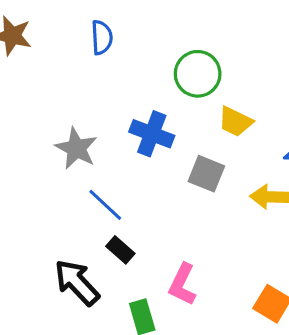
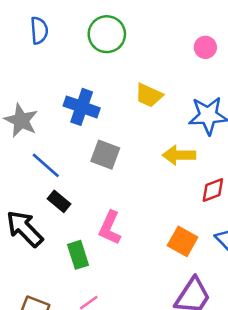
green circle: (198, 74) -> (107, 34), moved
gray square: (206, 174) -> (105, 155), moved

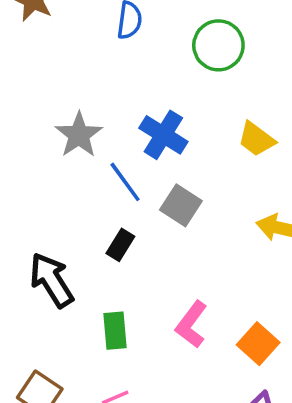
blue line: (46, 165) -> (125, 182), moved
black rectangle: (59, 201) -> (120, 245), moved, turned 70
pink L-shape: (110, 228) -> (191, 324), moved

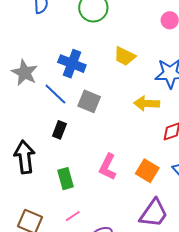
black arrow: (52, 280) -> (25, 157), turned 36

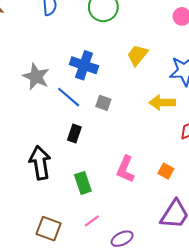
yellow trapezoid: (125, 56) -> (137, 55), turned 105
gray square: (89, 101) -> (103, 103), size x0.7
orange square: (147, 171) -> (166, 171), size x0.7

